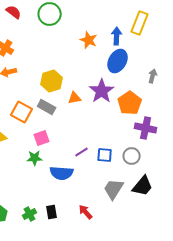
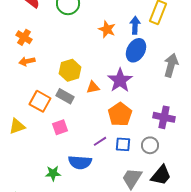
gray arrow: (153, 76) -> (171, 65), size x1.6
orange pentagon: (130, 103) -> (120, 114), moved
green star: (35, 158) -> (53, 173), moved

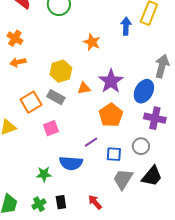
orange star: (107, 29) -> (92, 42), moved
blue ellipse: (136, 50) -> (144, 91), moved
orange square: (40, 101) -> (31, 102), turned 30
blue square: (123, 144) -> (114, 154), moved

